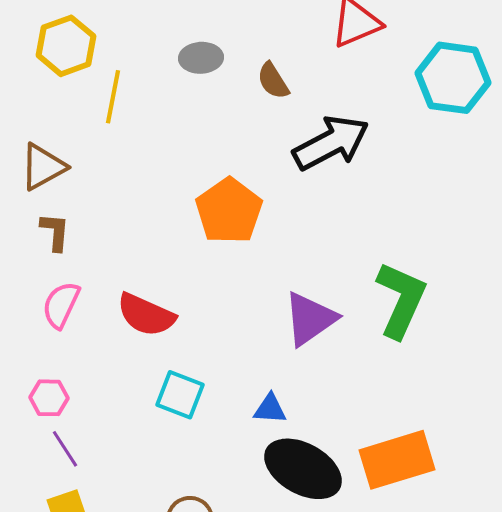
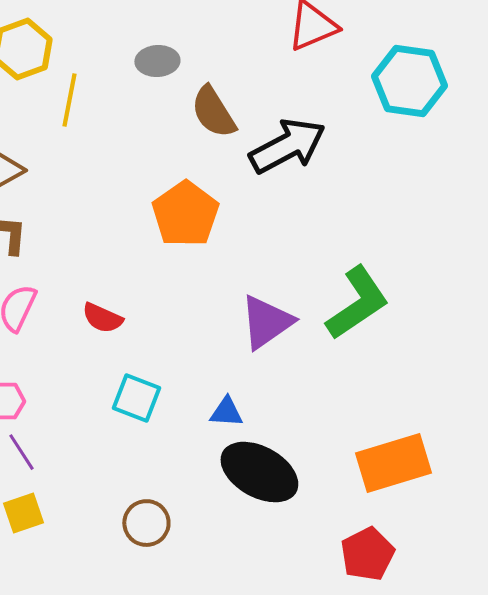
brown semicircle: (273, 81) -> (213, 112), moved, size x1.4
green L-shape: (401, 300) -> (357, 303), turned 32
red semicircle: (146, 315) -> (102, 318), size x0.7
orange rectangle: (397, 460) -> (393, 463), moved

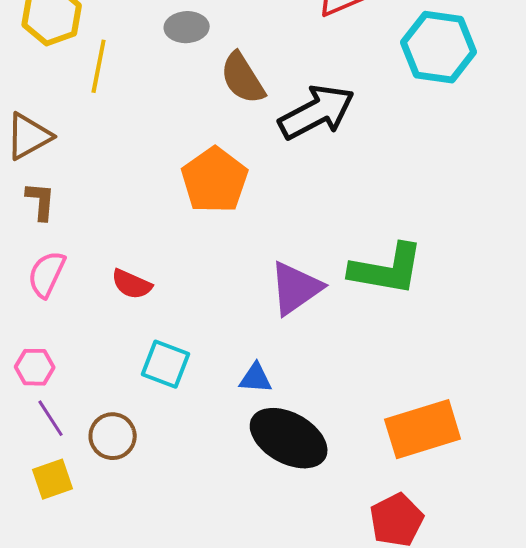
green L-shape: (357, 303) -> (387, 269), turned 44
brown circle: (146, 523) -> (113, 436), moved

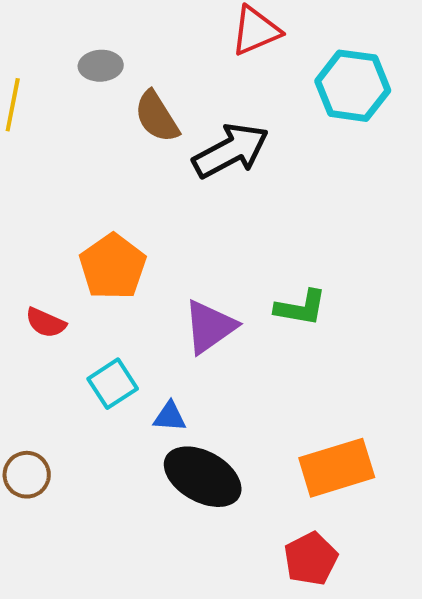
orange pentagon: (215, 180) -> (113, 267), moved
green L-shape: (387, 269) -> (301, 308), size x0.7
cyan square: (166, 364) -> (113, 384), moved, turned 36

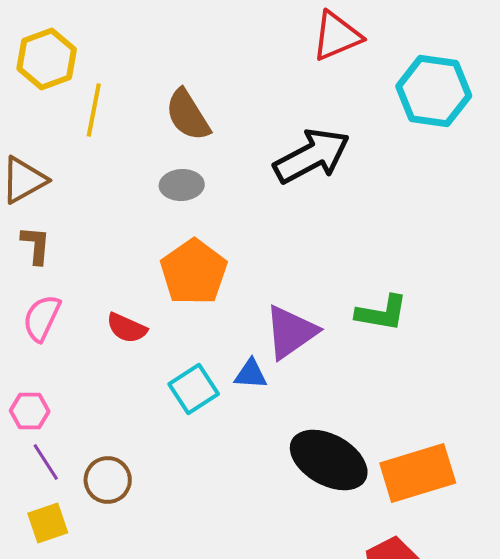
gray ellipse: (101, 66) -> (182, 185), moved
brown semicircle: (157, 117) -> (188, 115), moved
blue triangle: (170, 417) -> (251, 374), moved
black ellipse: (203, 477) -> (329, 460), moved

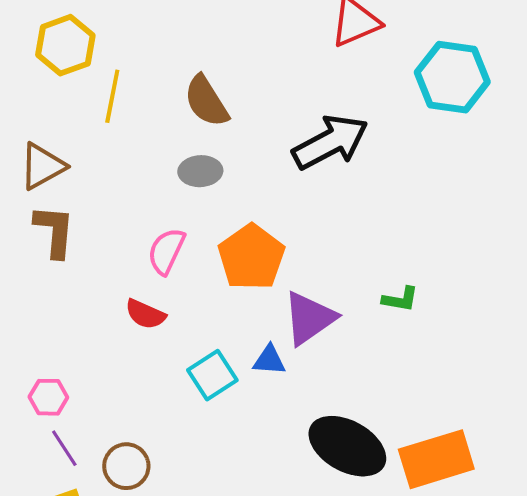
brown L-shape: (36, 245) -> (54, 231), size x1.4
orange pentagon: (194, 272) -> (251, 257), moved
green L-shape: (382, 313) -> (400, 299), size x0.7
pink semicircle: (42, 318) -> (166, 251), moved

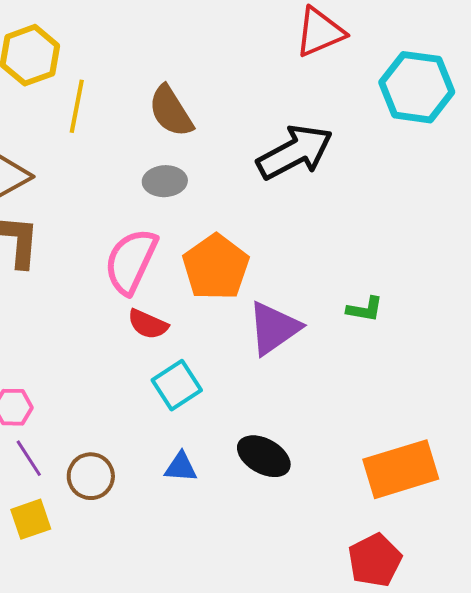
pink semicircle: (166, 251) -> (131, 261), size x1.4
red semicircle: (145, 314) -> (148, 324), moved
blue triangle: (269, 360) -> (181, 467), moved
black ellipse: (347, 446) -> (264, 456), moved, size x0.7

